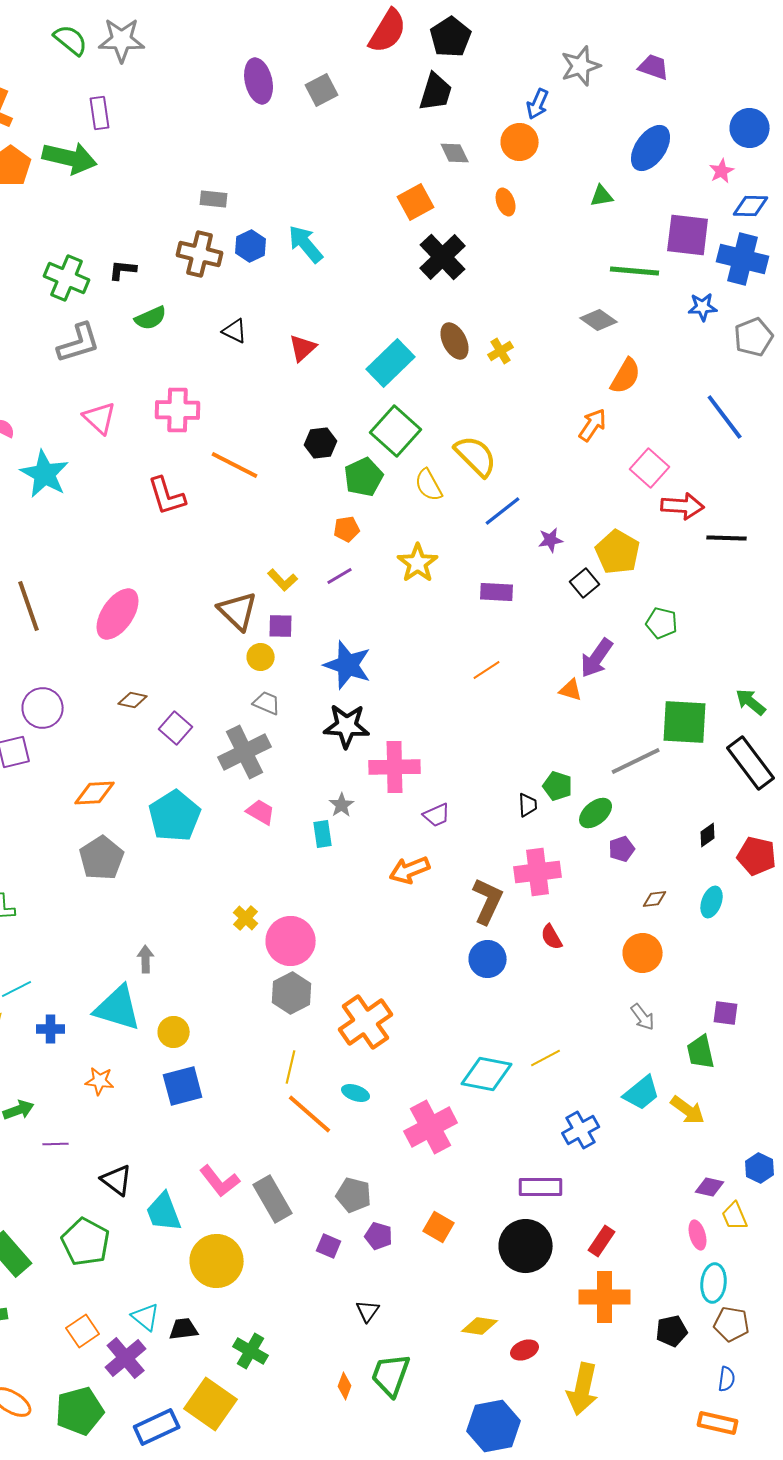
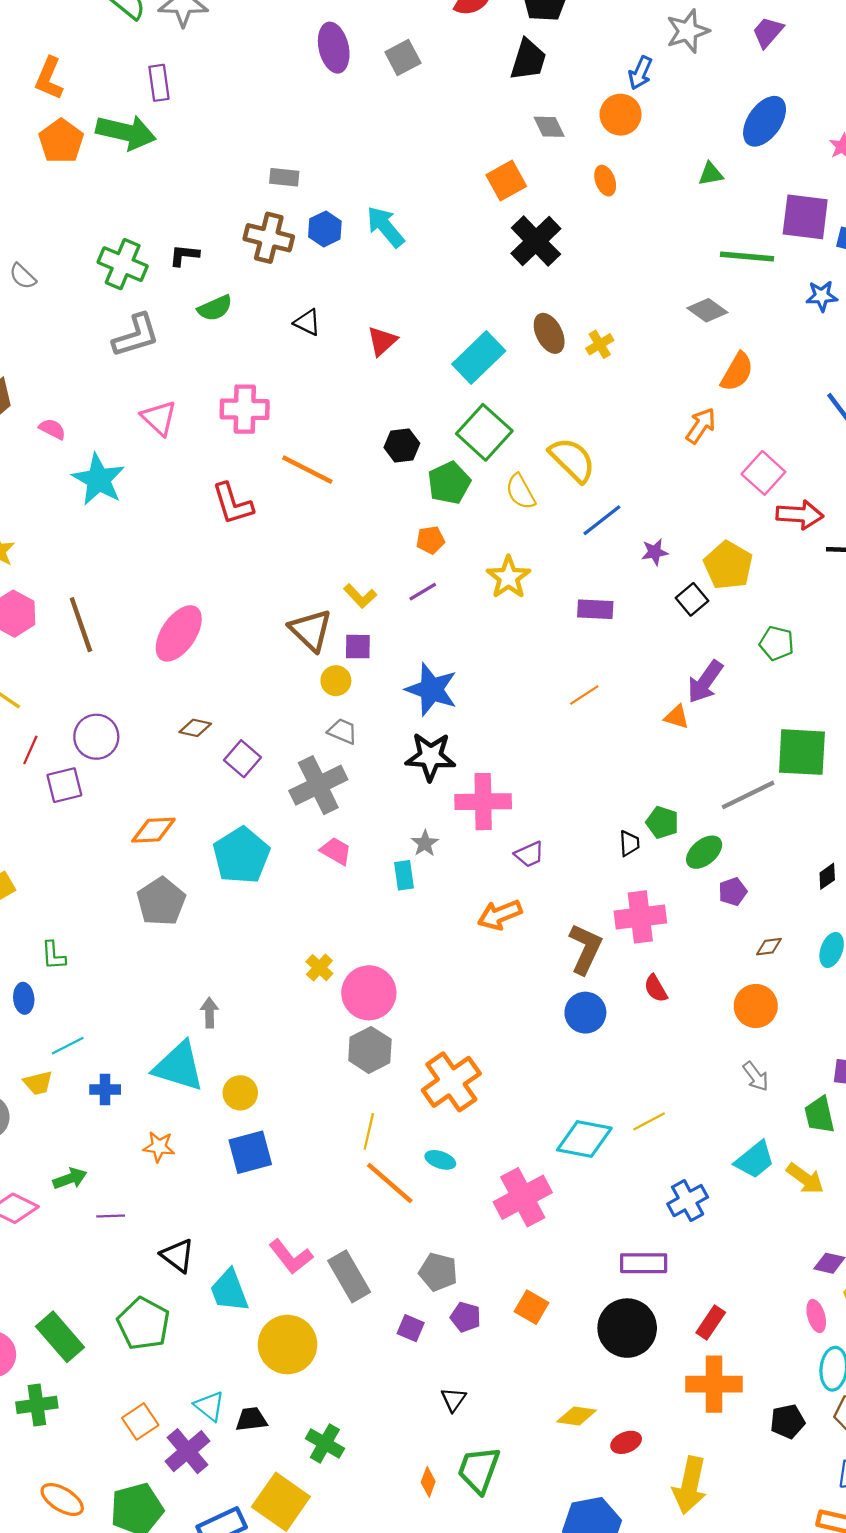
purple trapezoid: (654, 67) -> (768, 32), turned -68

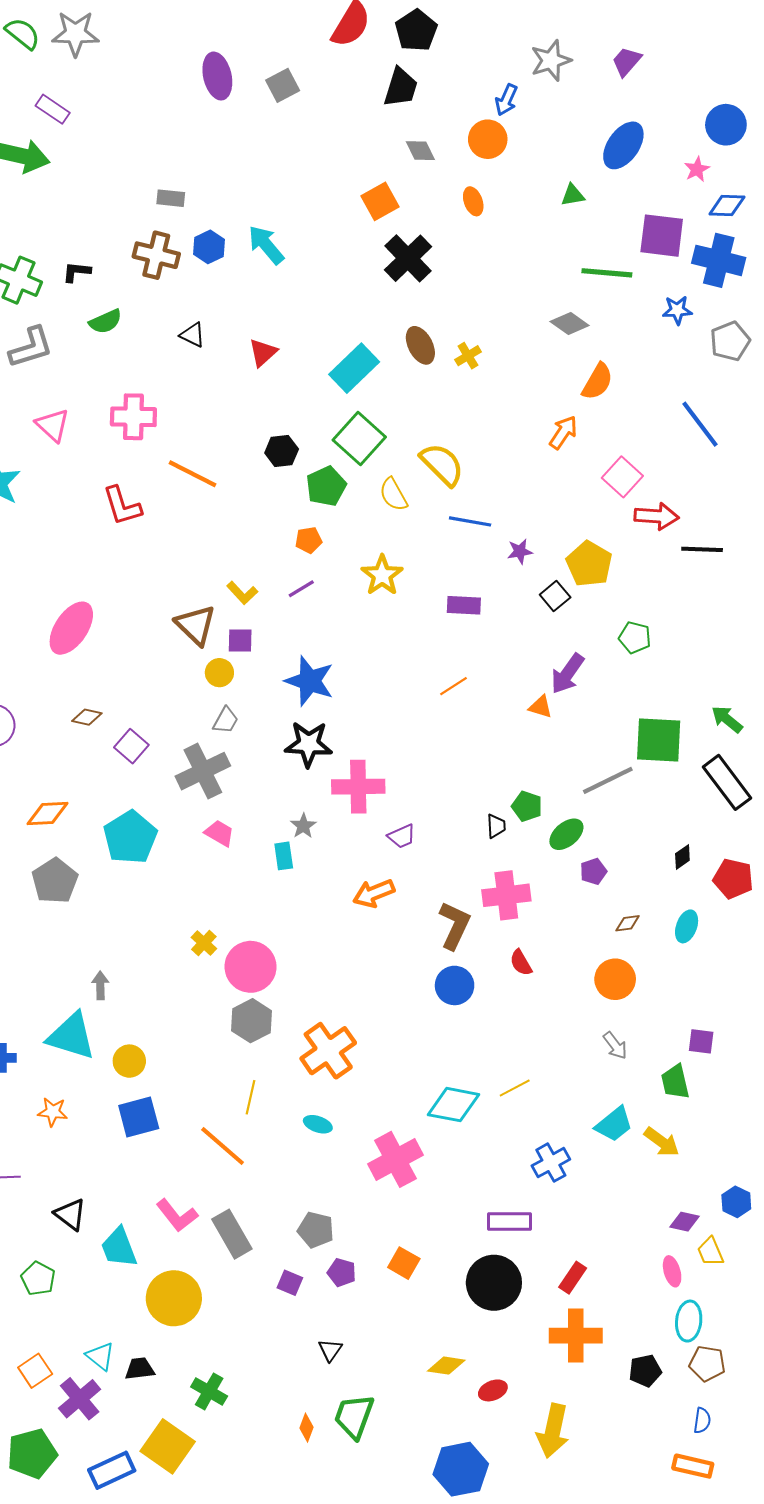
purple rectangle: (159, 83) -> (53, 109), turned -48
blue line: (602, 520) -> (470, 521), turned 48
gray trapezoid: (342, 731) -> (226, 720), turned 96
orange line: (390, 1183) -> (223, 1146), moved
green pentagon: (144, 1324) -> (38, 1279), size x0.7

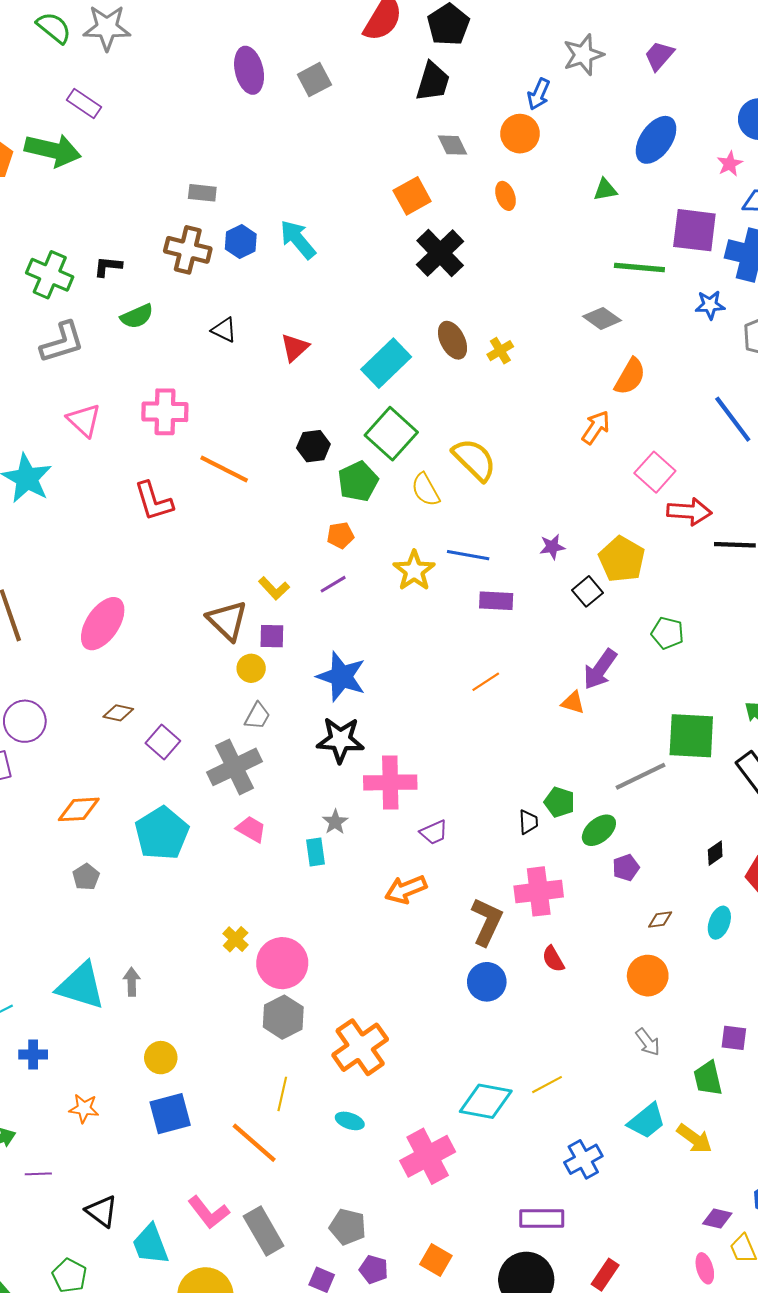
blue line: (470, 521) -> (468, 555), moved
gray pentagon: (55, 881) -> (86, 877), size x0.6
cyan triangle: (71, 1036) -> (81, 986), moved

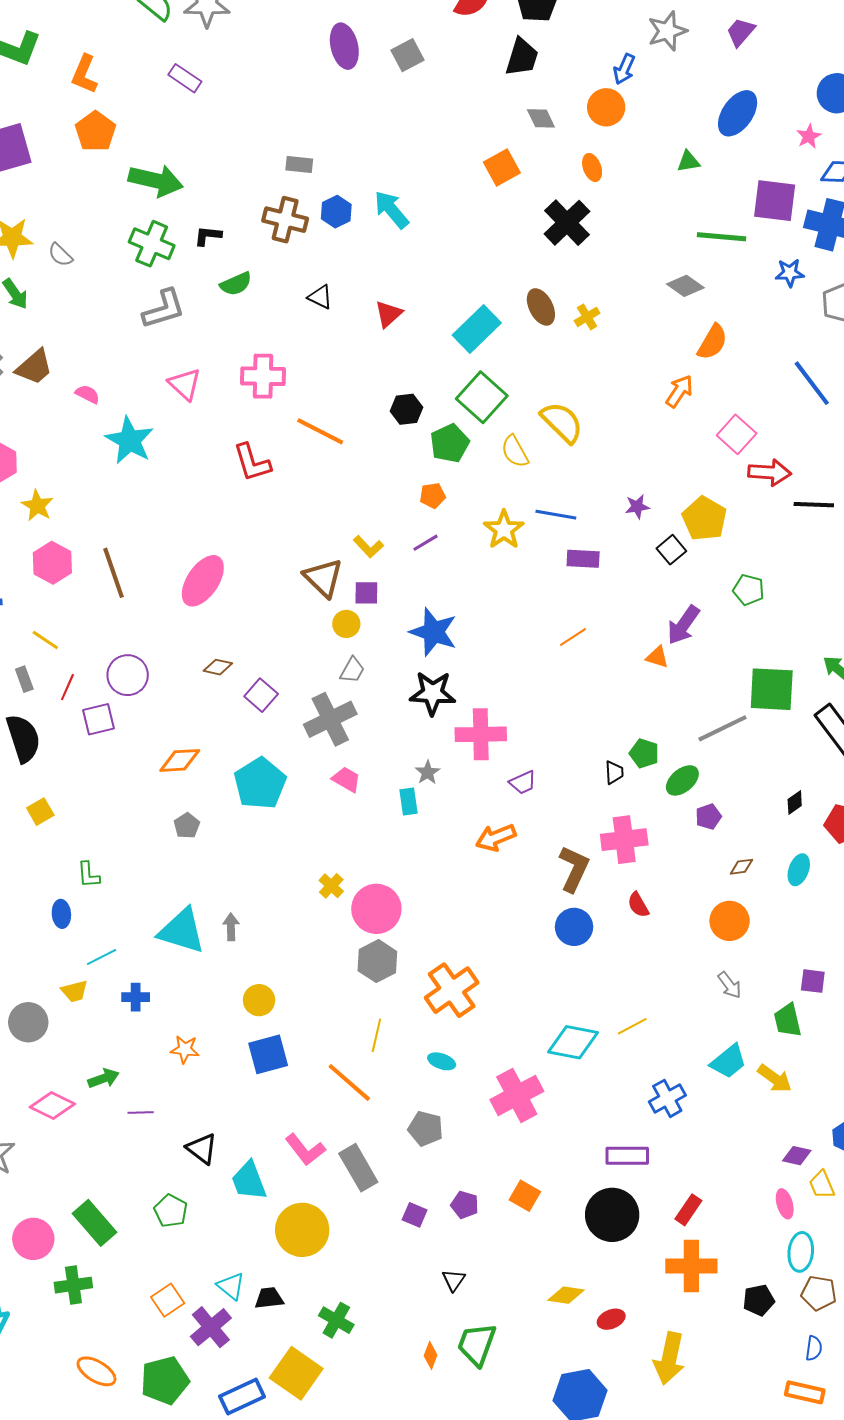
green arrow: (53, 150) -> (156, 181), moved
black cross: (440, 253) -> (567, 223), moved
gray pentagon: (348, 1227) -> (426, 1129), moved

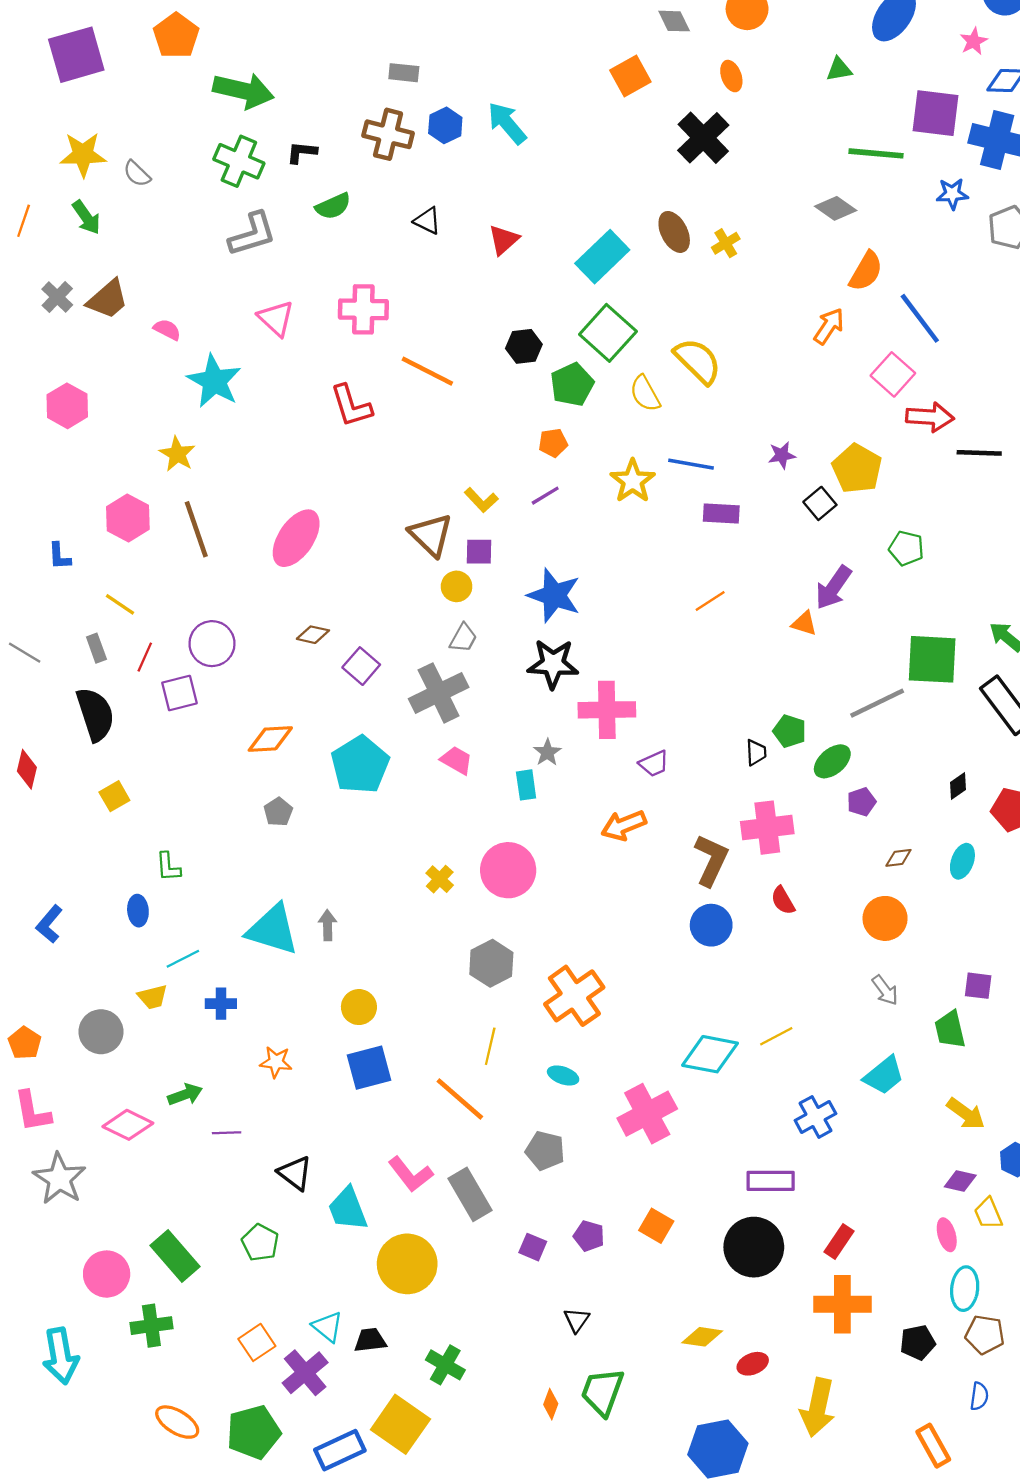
blue line: (812, 383) -> (920, 318), moved
yellow star: (37, 506) -> (177, 454), moved
pink circle: (376, 909) -> (508, 870), moved
yellow arrow: (775, 1078) -> (966, 1114), moved
orange rectangle: (805, 1392) -> (933, 1446), moved, turned 48

